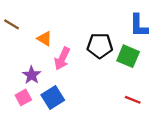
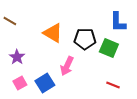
orange triangle: (45, 39) -> (53, 33), moved, size x1.5
pink arrow: (62, 59) -> (67, 66), moved
purple star: (32, 75) -> (17, 57), moved

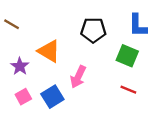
orange triangle: (53, 33) -> (49, 51), moved
black pentagon: (85, 39) -> (93, 30), moved
red line: (113, 85) -> (128, 90), moved

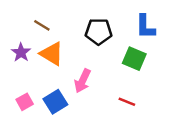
brown line: (12, 24) -> (42, 25), moved
purple star: (20, 66) -> (21, 52), moved
red line: (128, 90) -> (127, 102), moved

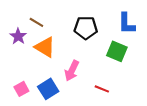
purple star: (21, 52) -> (18, 36), moved
red line: (127, 102) -> (102, 89), moved

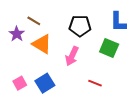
pink arrow: (72, 71) -> (72, 56), moved

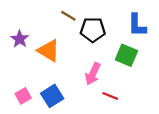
brown line: (34, 21) -> (68, 16), moved
pink arrow: (72, 56) -> (93, 74), moved

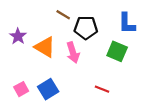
pink arrow: (93, 74) -> (73, 52), moved, turned -42

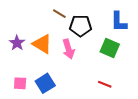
purple star: (18, 36) -> (17, 43), moved
pink square: (21, 89) -> (20, 83), turned 32
red line: (102, 89) -> (105, 84), moved

